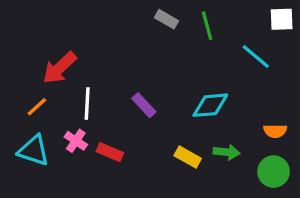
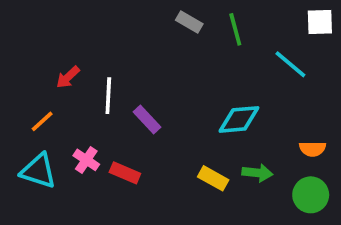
red arrow: (60, 68) -> (68, 77), size x0.6
white line: (87, 104) -> (108, 96), moved
purple rectangle: (144, 105) -> (147, 119), moved

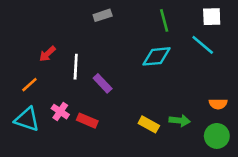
gray rectangle: (189, 22) -> (103, 15), moved, turned -48
white square: (320, 22) -> (212, 17), moved
cyan diamond: (239, 119) -> (156, 56), moved

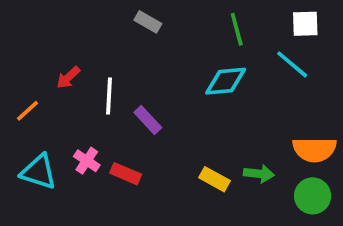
gray rectangle: (103, 15) -> (148, 22), turned 48
orange line: (29, 85) -> (28, 111), moved
orange semicircle: (218, 104) -> (314, 150), size x1.6

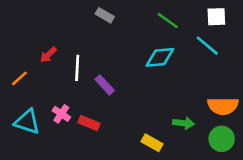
green line: (237, 29) -> (168, 21), turned -40
yellow rectangle: (214, 179) -> (152, 143), moved

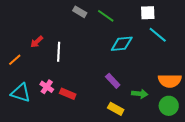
white square: (216, 17) -> (148, 13), moved
green line: (168, 21) -> (106, 16), moved
purple rectangle: (105, 85) -> (113, 81), moved

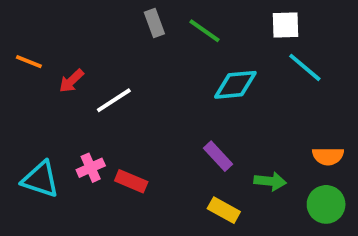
gray rectangle: (80, 12) -> (154, 23), turned 40
white line: (59, 52) -> (114, 100), turned 54
orange line: (15, 60) -> (29, 62), moved, turned 64
orange semicircle: (170, 81) -> (328, 156), size x0.7
pink cross: (47, 87) -> (91, 168), turned 32

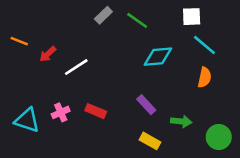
gray rectangle: (154, 23) -> (103, 15), turned 66
orange semicircle: (328, 156) -> (204, 77), moved, turned -78
red rectangle: (131, 181) -> (96, 111), moved

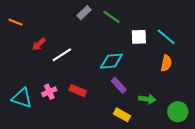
white square: (192, 17) -> (139, 37), moved
orange line: (19, 41) -> (16, 22), moved
cyan diamond: (158, 57) -> (111, 61), moved

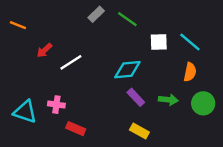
red rectangle: (78, 91) -> (76, 129), moved
pink cross: (49, 92) -> (56, 105), turned 32
green arrow: (147, 99) -> (168, 100), moved
green circle: (178, 112) -> (203, 103), moved

